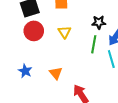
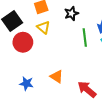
black star: (99, 22) -> (71, 13), moved
yellow triangle: (65, 32) -> (43, 27), moved

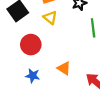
red circle: (23, 42) -> (31, 45), moved

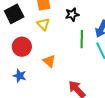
orange triangle: (64, 68) -> (49, 61), moved

